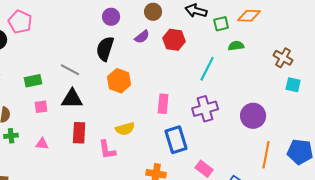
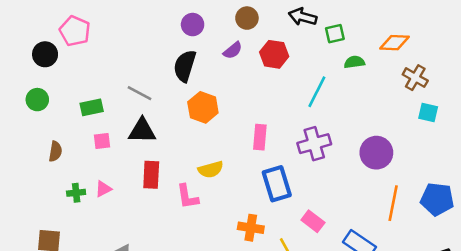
orange diamond: (249, 16) -> (394, 43), moved
green cross: (11, 136) -> (76, 193), moved
pink triangle: (42, 144) -> (103, 189), turned -32

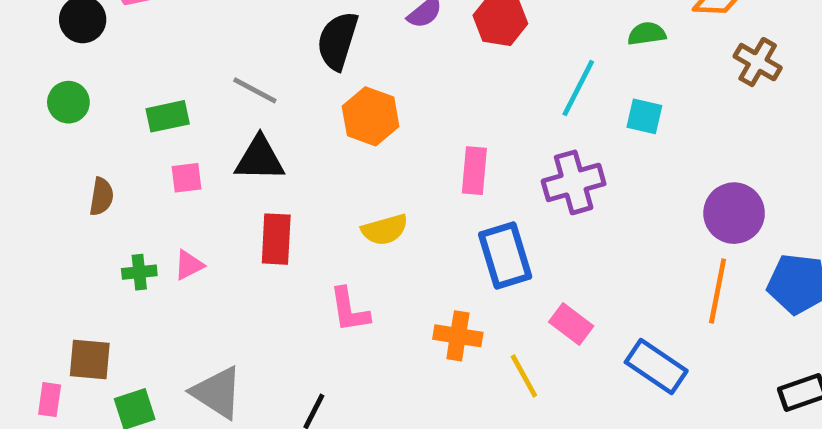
cyan square: (428, 113) -> (644, 116), moved
purple circle: (376, 153) -> (734, 213), moved
pink L-shape: (187, 197) -> (349, 310), moved

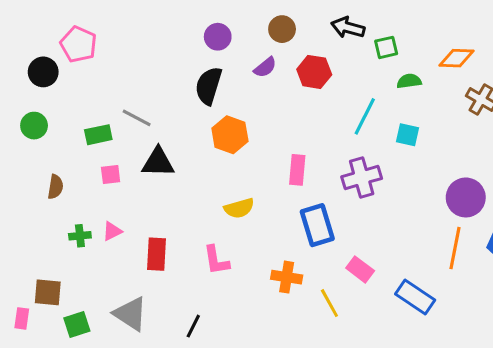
gray line: (255, 90) -> (137, 118), moved
red rectangle: (276, 239) -> (156, 254), moved

